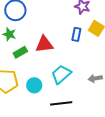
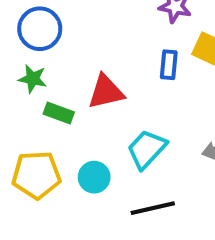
green rectangle: (20, 52) -> (59, 113), turned 56

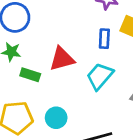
cyan trapezoid: (147, 149) -> (100, 76), moved

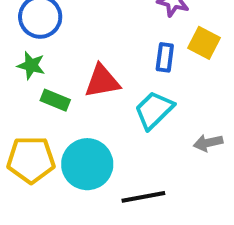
cyan circle: (56, 118) -> (87, 164), size x1.6

